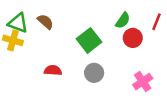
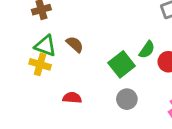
green semicircle: (123, 20) -> (147, 50), moved
red semicircle: (53, 70) -> (72, 98), moved

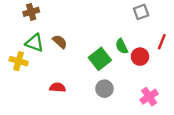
green semicircle: (147, 50) -> (122, 46), turned 119
yellow cross: (40, 64) -> (19, 61), moved

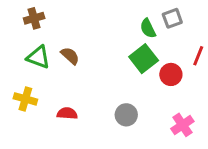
green semicircle: (122, 46) -> (148, 28), moved
green square: (100, 59) -> (144, 59), moved
yellow cross: (19, 61) -> (25, 99), moved

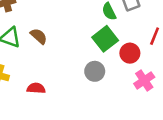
gray circle: (126, 115) -> (95, 71), moved
pink cross: (182, 125) -> (144, 80), moved

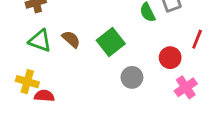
green square: (105, 39) -> (111, 42), moved
red semicircle: (36, 88) -> (44, 96), moved

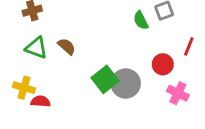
green square: (111, 42) -> (105, 79), moved
gray circle: (132, 77) -> (126, 84), size x1.4
pink cross: (186, 87) -> (178, 93), turned -30

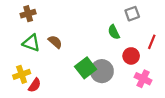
green semicircle: (141, 20) -> (114, 32), moved
yellow cross: (24, 88) -> (22, 74), turned -35
red semicircle: (41, 101) -> (35, 85), turned 120

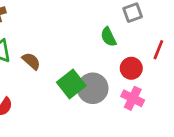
brown semicircle: (55, 42) -> (31, 61), moved
pink cross: (143, 79) -> (133, 98), moved

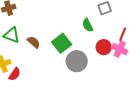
green square: (71, 84) -> (62, 43), moved
pink cross: (133, 98) -> (120, 49), moved

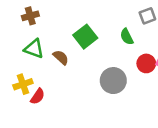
green square: (62, 43) -> (85, 37), moved

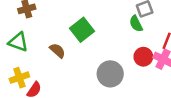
green semicircle: (127, 37) -> (136, 24), moved
green triangle: (34, 49) -> (18, 42), moved

